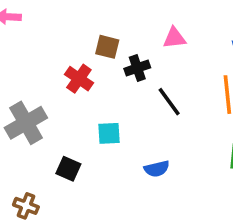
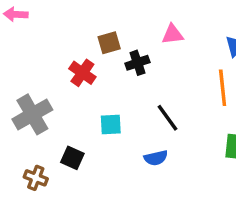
brown square: (107, 47) -> (109, 43), turned -30
black line: (169, 102) -> (168, 118), moved
brown cross: (26, 206) -> (36, 178), moved

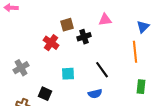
gray cross: (32, 114) -> (21, 68), size x0.7

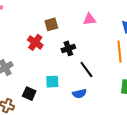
black cross: (84, 37) -> (68, 48), moved
cyan square: (68, 74) -> (52, 82), moved

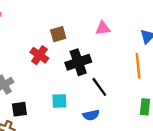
black cross: (68, 48) -> (78, 62), size x1.5
black square: (29, 94) -> (19, 109), moved, turned -32

